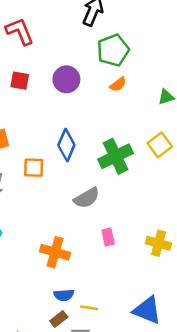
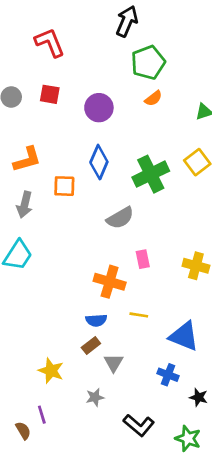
purple circle: (66, 79) -> (99, 108), moved
orange cross: (55, 252) -> (110, 282), moved
yellow line: (89, 308) -> (139, 315), moved

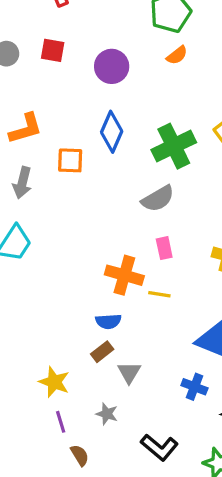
gray semicircle: (120, 218) -> (158, 199), moved
yellow line: (139, 315) -> (159, 294), moved
gray star: (95, 397) -> (107, 414), turned 30
purple line: (42, 415) -> (61, 422), moved
brown semicircle: (23, 431) -> (80, 455), moved

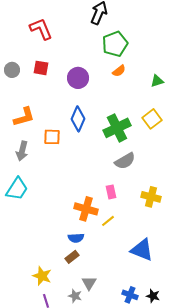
gray semicircle: (158, 199) -> (125, 161), moved
yellow line: (159, 294) -> (108, 221), turned -48
gray triangle: (129, 372) -> (89, 283), moved
blue cross: (194, 387) -> (130, 295), moved

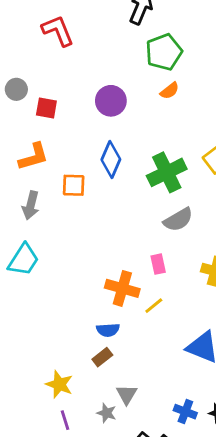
red square: (41, 68) -> (46, 108), moved

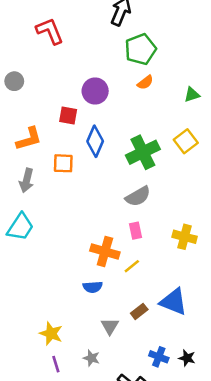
red square: (46, 108) -> (68, 115), moved
gray semicircle: (178, 220) -> (138, 196), moved
brown rectangle: (102, 357) -> (139, 311), moved
gray triangle: (127, 394) -> (110, 326), moved

